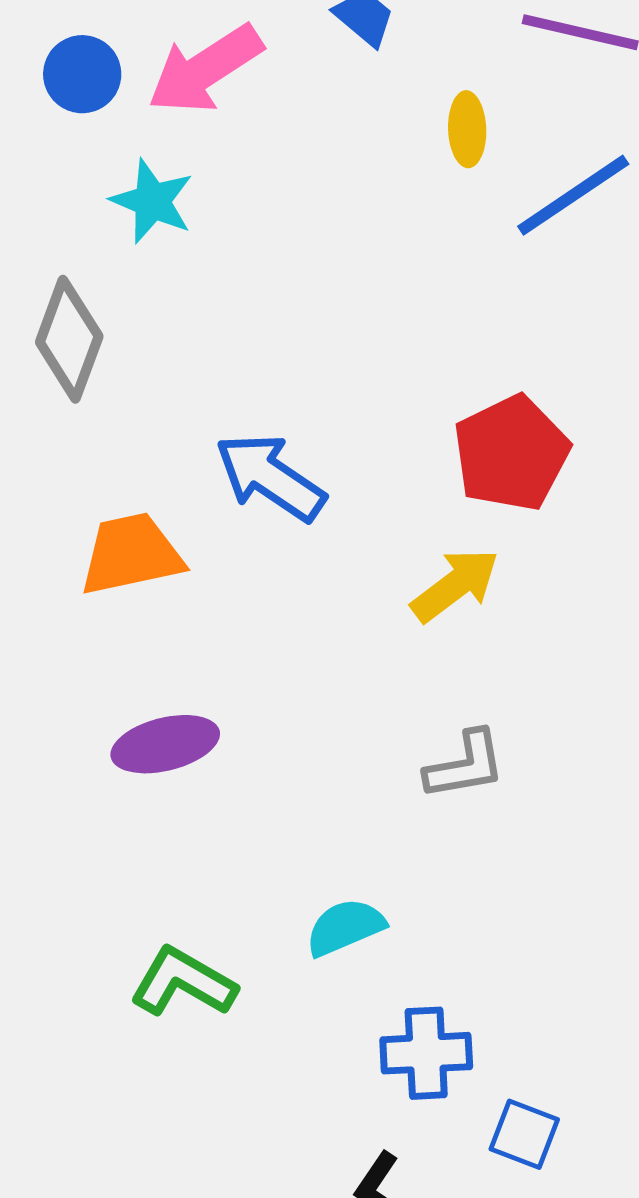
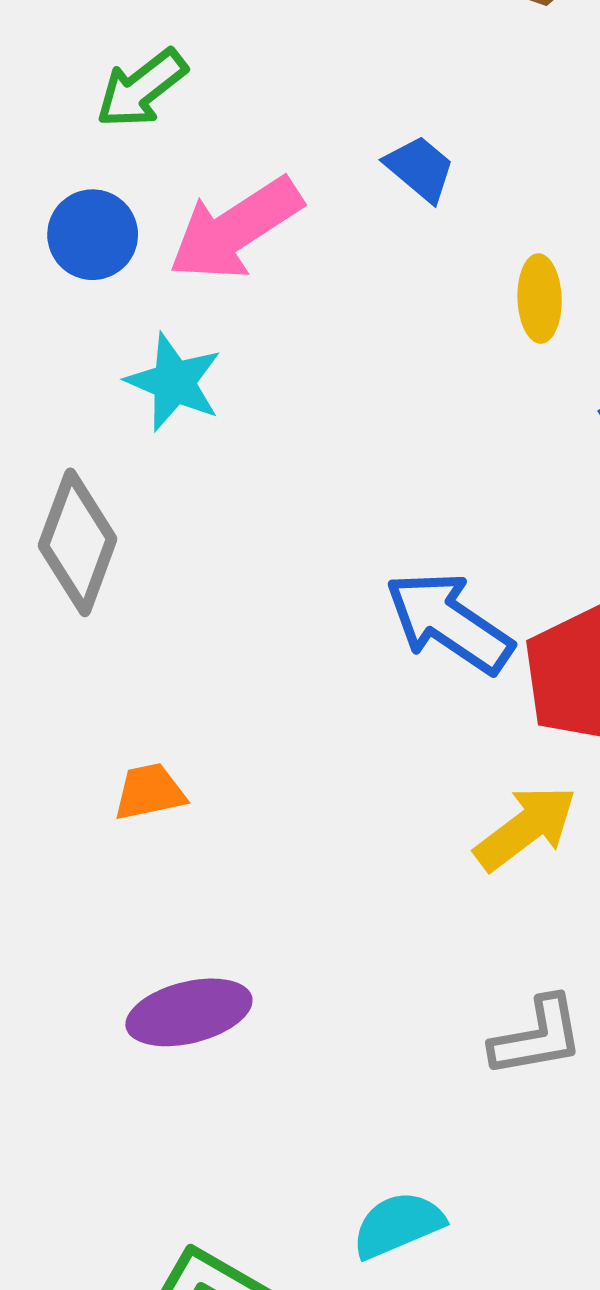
blue arrow: (270, 477) -> (449, 622), moved
orange trapezoid: (131, 554) -> (150, 792), size x0.6

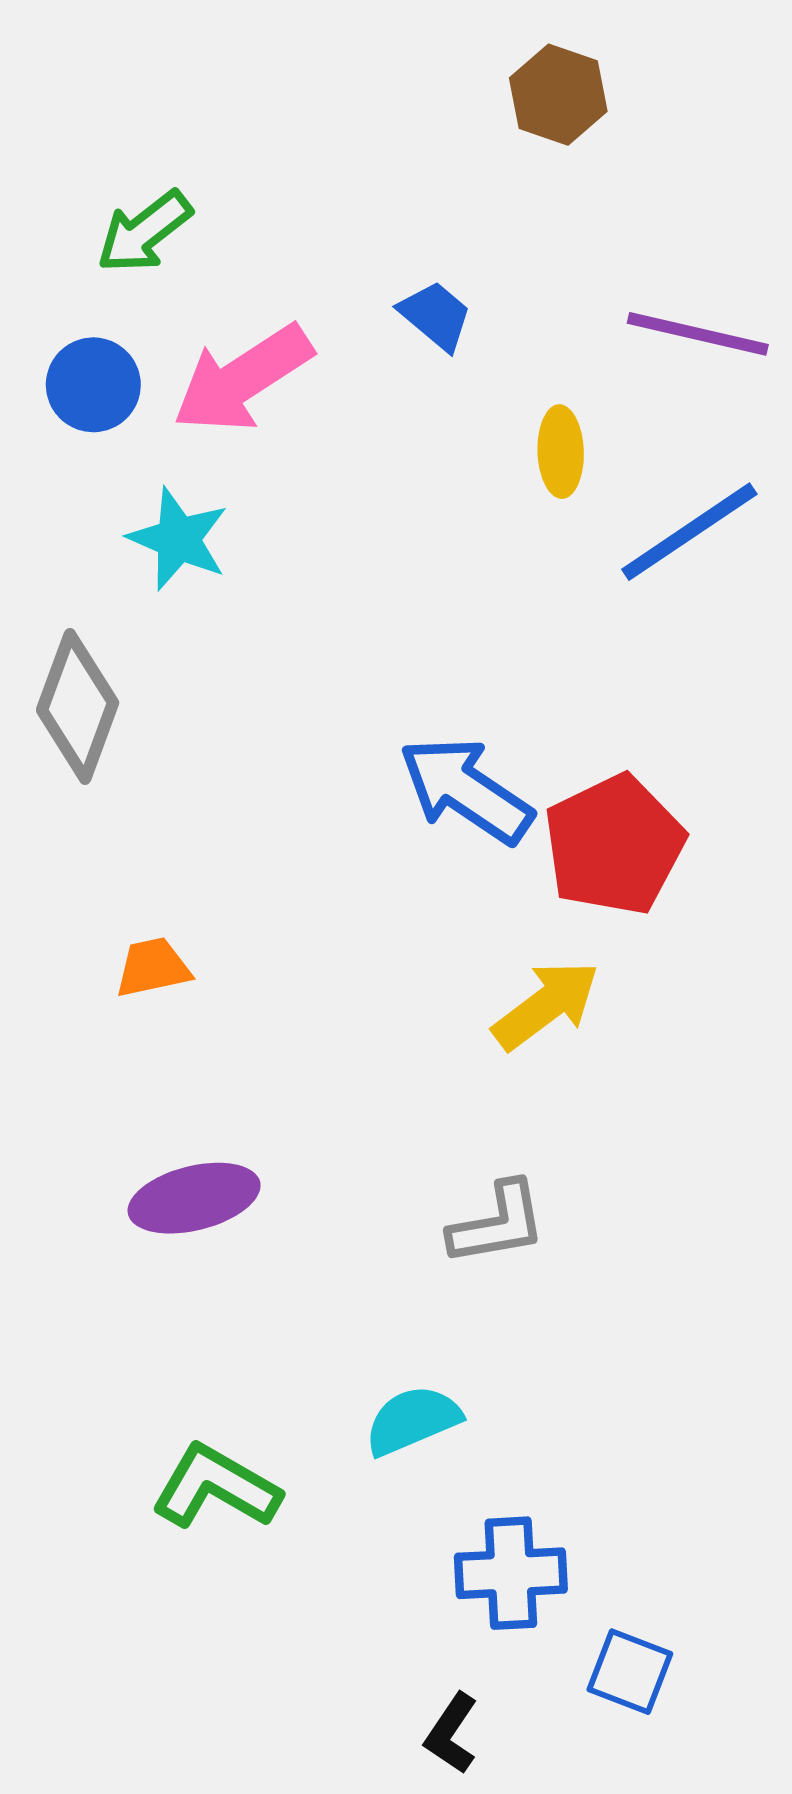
gray L-shape: (537, 1037) -> (498, 1224), moved

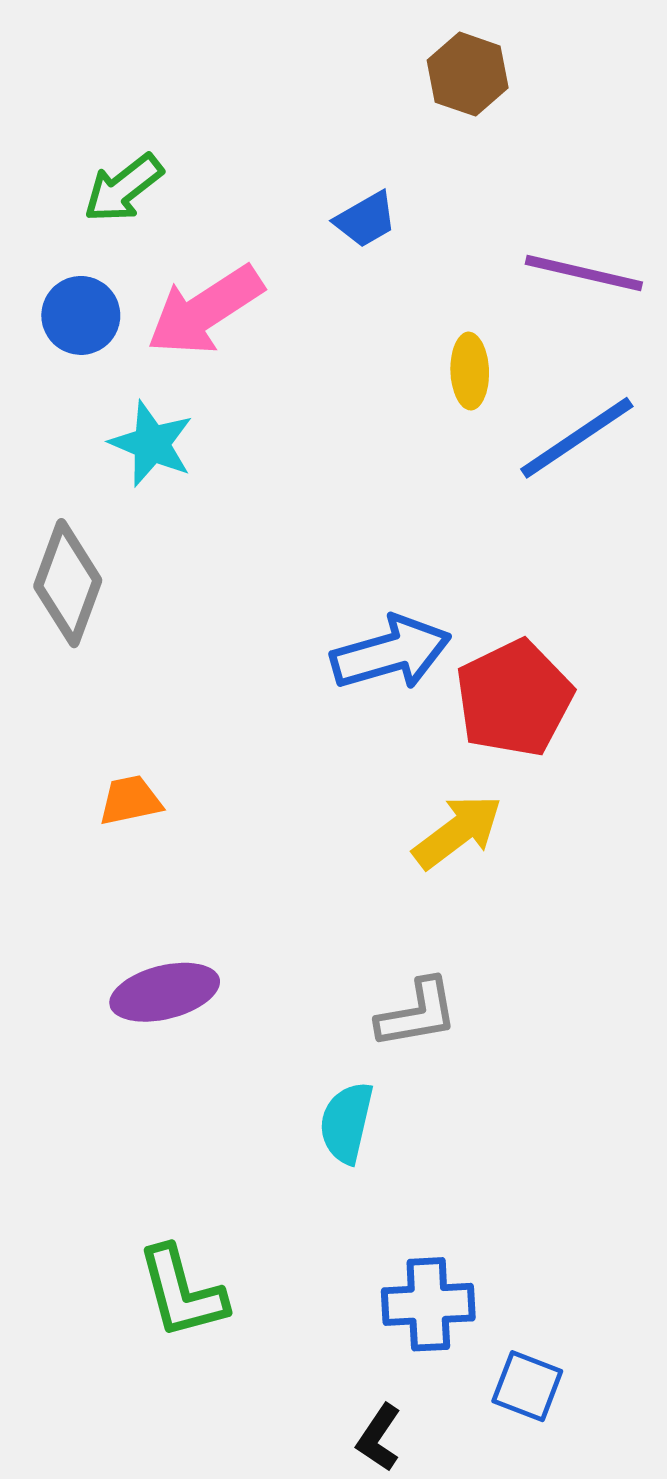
blue trapezoid: (436, 316) -> (366, 220), moved, turned 110
blue arrow: (466, 790) -> (391, 653), turned 130
cyan semicircle: (413, 1420) -> (346, 1123), moved, turned -54
green L-shape: (216, 1487) -> (182, 1292), moved, turned -135

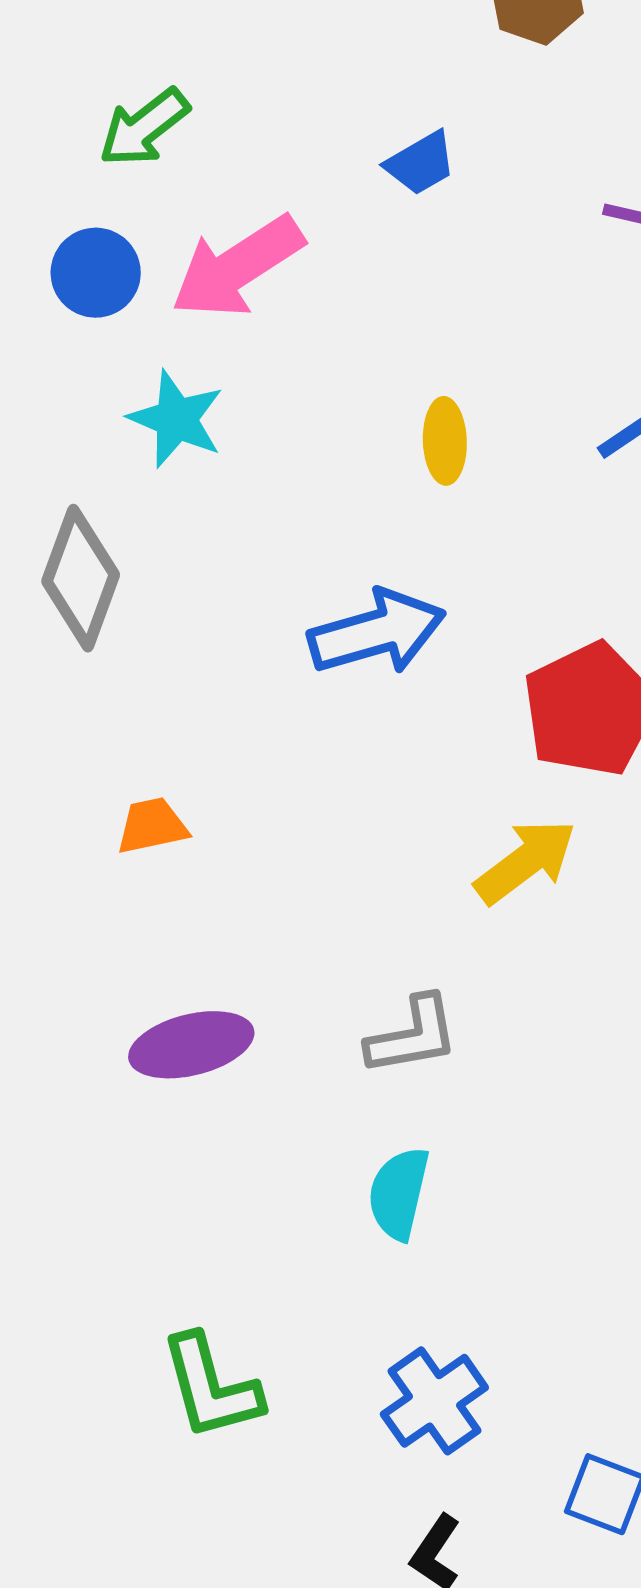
yellow ellipse: (470, 371) -> (445, 441), moved
blue arrow: (391, 653) -> (377, 632), moved
gray L-shape: (417, 1013) -> (413, 1036), moved
blue cross: (428, 1304) -> (434, 1401), moved, turned -32

